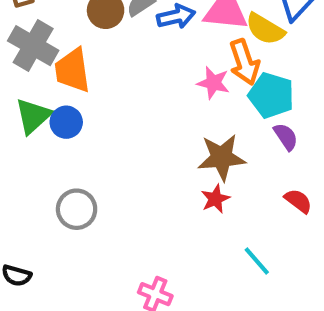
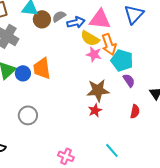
yellow semicircle: (265, 29) -> (90, 38), moved
orange trapezoid: (72, 70) -> (42, 68), moved
red semicircle: (298, 201) -> (135, 111), turned 64
cyan line: (257, 261) -> (112, 150), moved

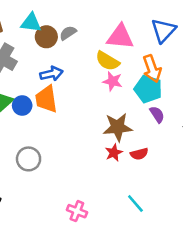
blue arrow: (76, 22) -> (51, 74), moved
orange arrow: (109, 44) -> (152, 69), moved
red semicircle: (135, 111) -> (139, 154), moved, turned 64

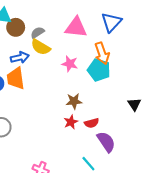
gray semicircle: (68, 33) -> (38, 33), moved
yellow semicircle: (107, 61) -> (41, 47), moved
purple semicircle: (157, 114) -> (106, 142), moved, size x1.5
brown star: (118, 127) -> (74, 101), size x0.7

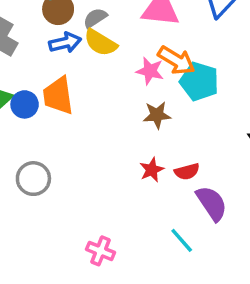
orange arrow: (102, 53) -> (176, 60), moved, turned -40
blue arrow: (20, 58) -> (65, 43), moved
brown star: (74, 101) -> (157, 115), moved

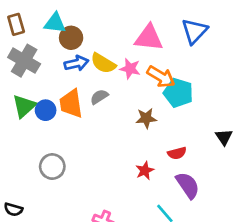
gray semicircle: (95, 18) -> (99, 97), moved
pink star: (150, 71) -> (130, 69), moved
red star: (152, 170) -> (145, 171), moved
red semicircle: (187, 172) -> (177, 153), moved

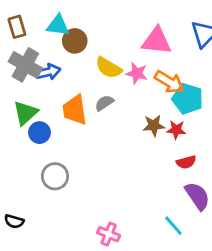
blue arrow: (76, 63) -> (48, 72), moved
blue circle: (46, 110) -> (39, 133), moved
red star: (145, 171) -> (176, 130), moved, turned 30

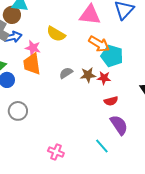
brown circle: (75, 41) -> (12, 15), moved
pink star: (137, 73) -> (33, 48), moved
gray semicircle: (104, 103) -> (66, 73), moved

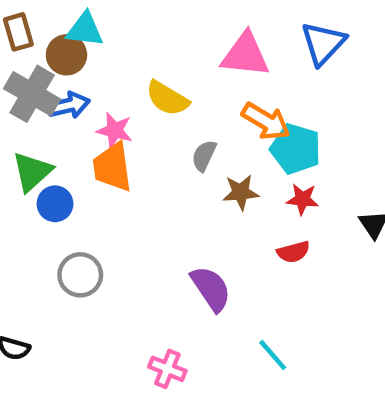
gray semicircle: (66, 73) -> (204, 156), moved, turned -32
red star: (104, 78) -> (303, 199), moved
purple semicircle: (119, 125) -> (211, 289), moved

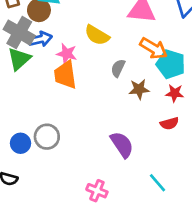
green triangle: (32, 172) -> (19, 59), moved
blue circle: (55, 204) -> (20, 143), moved

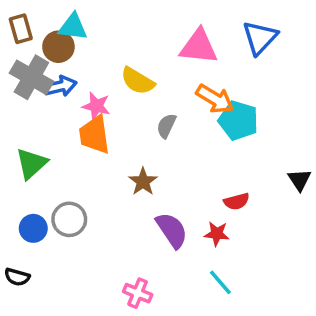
green triangle: (19, 59) -> (31, 164), moved
brown star: (139, 89) -> (143, 182), moved, turned -30
red star: (175, 93) -> (217, 234), moved

